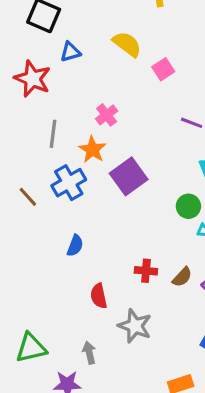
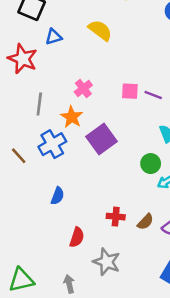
pink square: (163, 69) -> (130, 91), moved, turned 36
red semicircle: (99, 296) -> (77, 237), turned -150

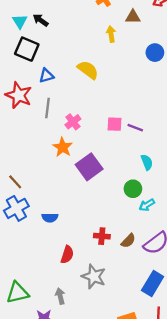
gray line: (39, 104) -> (48, 108), moved
blue cross: (52, 144) -> (16, 208), moved
blue semicircle: (57, 196) -> (50, 218), turned 70

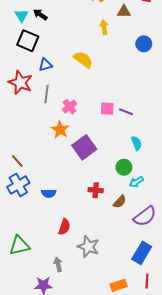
red cross: (102, 236) -> (96, 190), moved
brown semicircle: (128, 241) -> (120, 202), moved
green triangle: (18, 293) -> (19, 246), moved

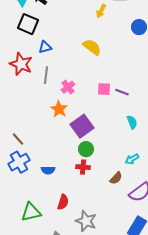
yellow arrow: (104, 27) -> (101, 11), turned -144
yellow semicircle: (83, 60) -> (92, 47), moved
green circle: (124, 167) -> (86, 149), moved
red cross: (96, 190) -> (83, 167), moved
green triangle: (19, 246) -> (31, 212), moved

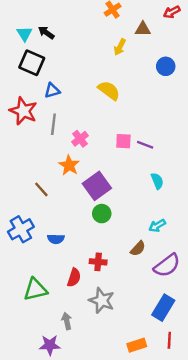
brown line: (18, 139) -> (41, 189), moved
red cross: (83, 167) -> (98, 262), moved

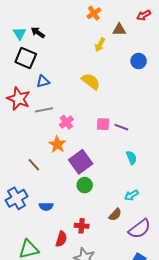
gray line: (53, 124) -> (44, 110), turned 72

